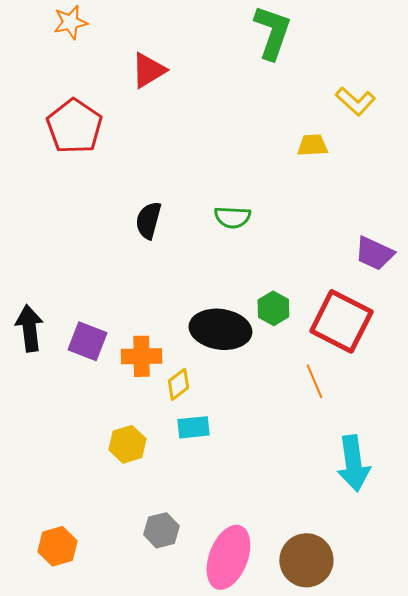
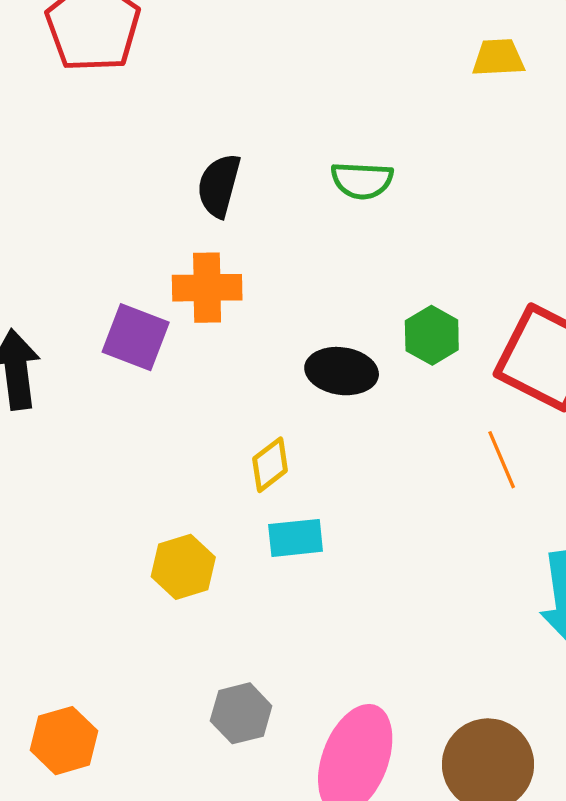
black ellipse: (220, 329) -> (342, 371), size x0.7
purple square: (87, 341) -> (136, 337), moved
orange cross: (141, 356) -> (207, 288), moved

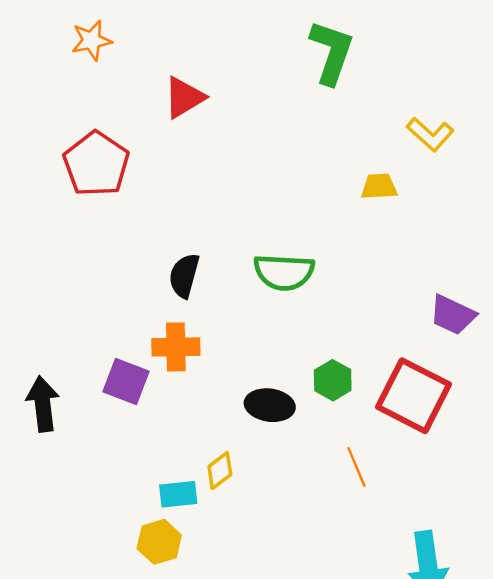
green semicircle: (362, 180) -> (284, 272), size x1.4
orange line: (502, 460) -> (356, 467), moved
cyan rectangle: (296, 538) -> (178, 494), moved

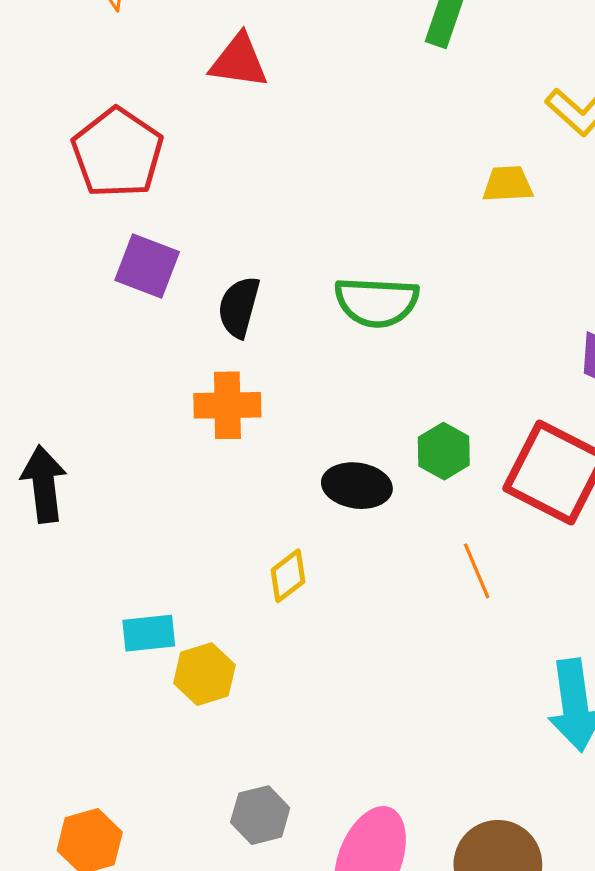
red triangle: (184, 97) -> (239, 61), turned 39
purple square: (126, 381) -> (147, 266), moved
cyan rectangle: (178, 494) -> (149, 633), moved

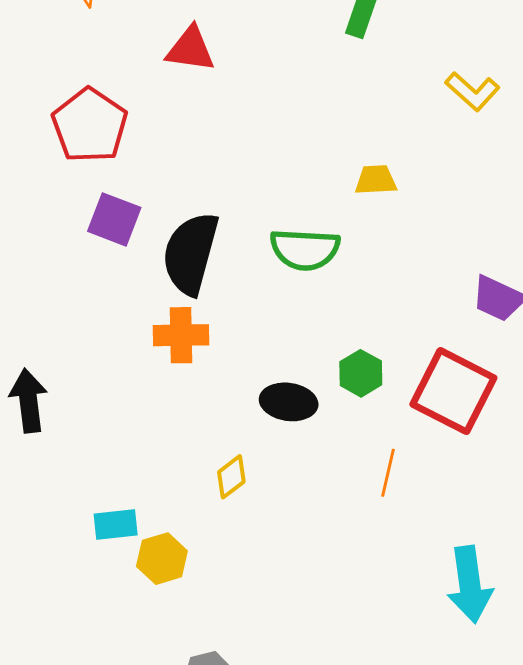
yellow trapezoid: (508, 184) -> (376, 180), moved
black semicircle: (239, 307) -> (191, 253), size x1.6
orange line: (477, 571) -> (388, 473), turned 36

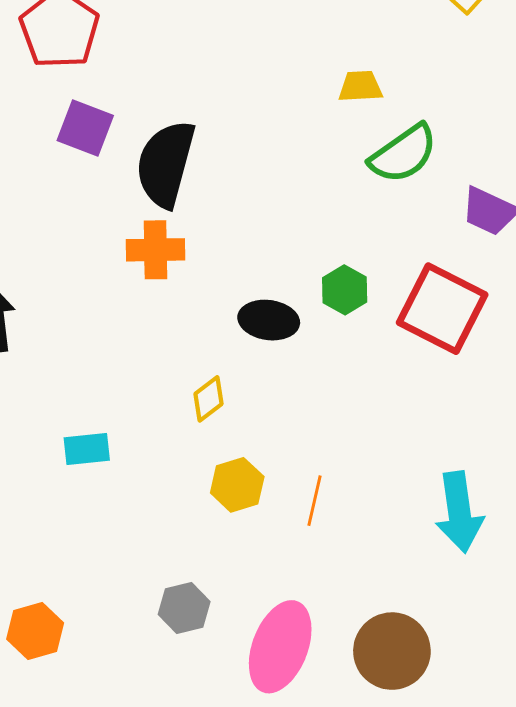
green semicircle: (305, 249) -> (403, 154), moved, turned -38
orange line: (388, 473) -> (315, 501), moved
yellow hexagon: (162, 559) -> (237, 485), moved

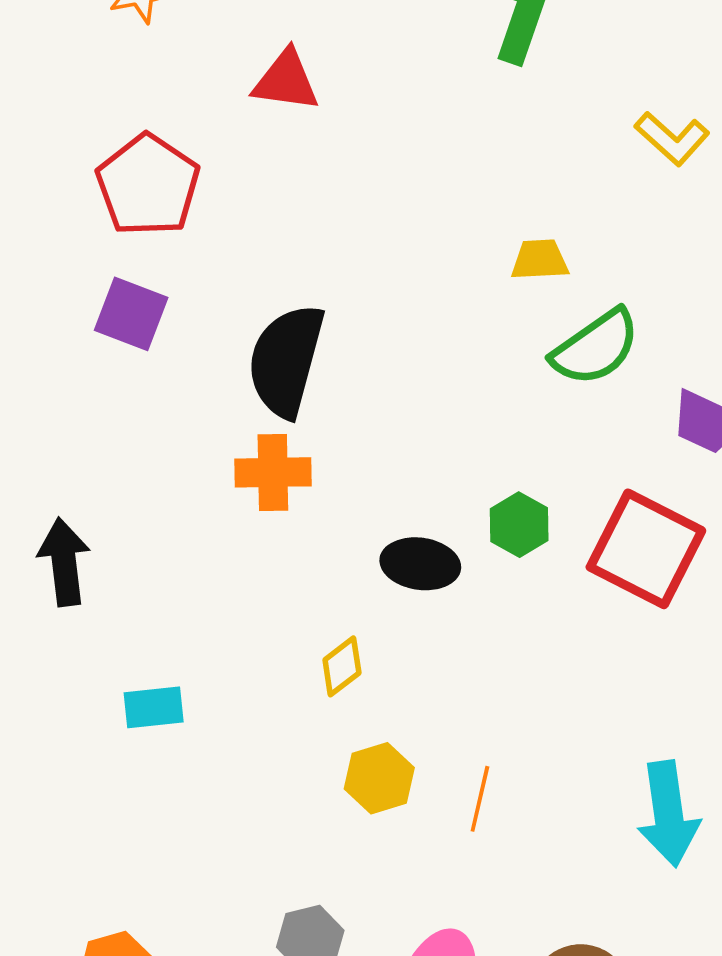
purple square: (85, 128) -> (131, 314), moved
cyan rectangle: (87, 449) -> (154, 707), moved

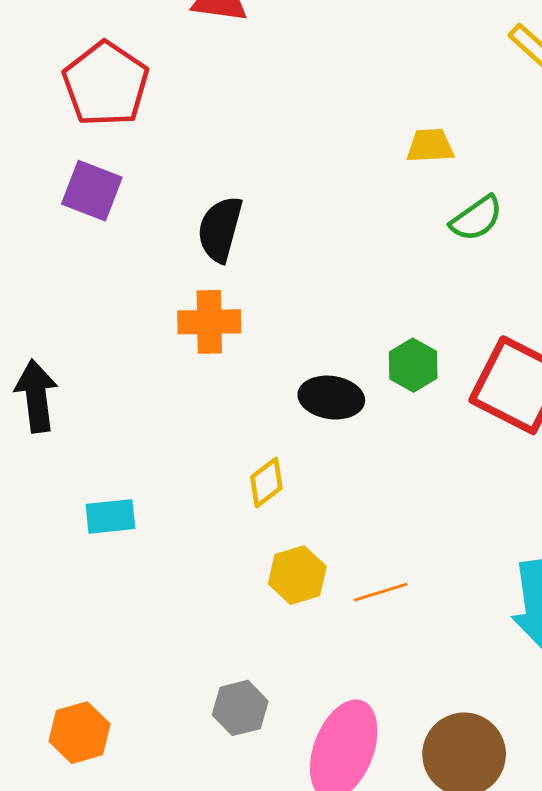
green semicircle: (596, 347) -> (476, 218), size x0.7
black semicircle: (286, 360) -> (220, 229), size x0.7
orange line: (480, 799) -> (381, 592), turned 60

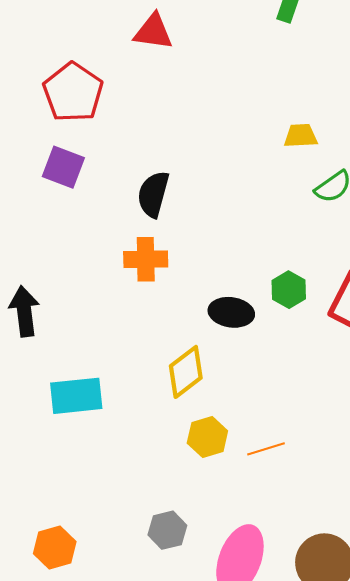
yellow diamond: (266, 482) -> (186, 372), size x1.5
cyan rectangle: (110, 516) -> (76, 396), size x1.5

